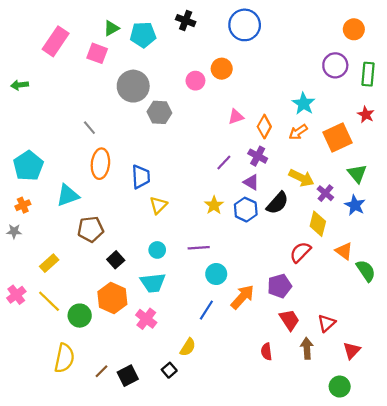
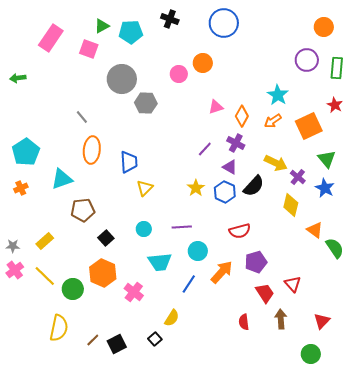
gray star: (14, 231) -> (13, 246), moved
red semicircle: (300, 252) -> (240, 231), moved, turned -150
cyan trapezoid: (153, 283) -> (160, 262), moved
red triangle: (327, 323) -> (293, 284), moved, turned -30

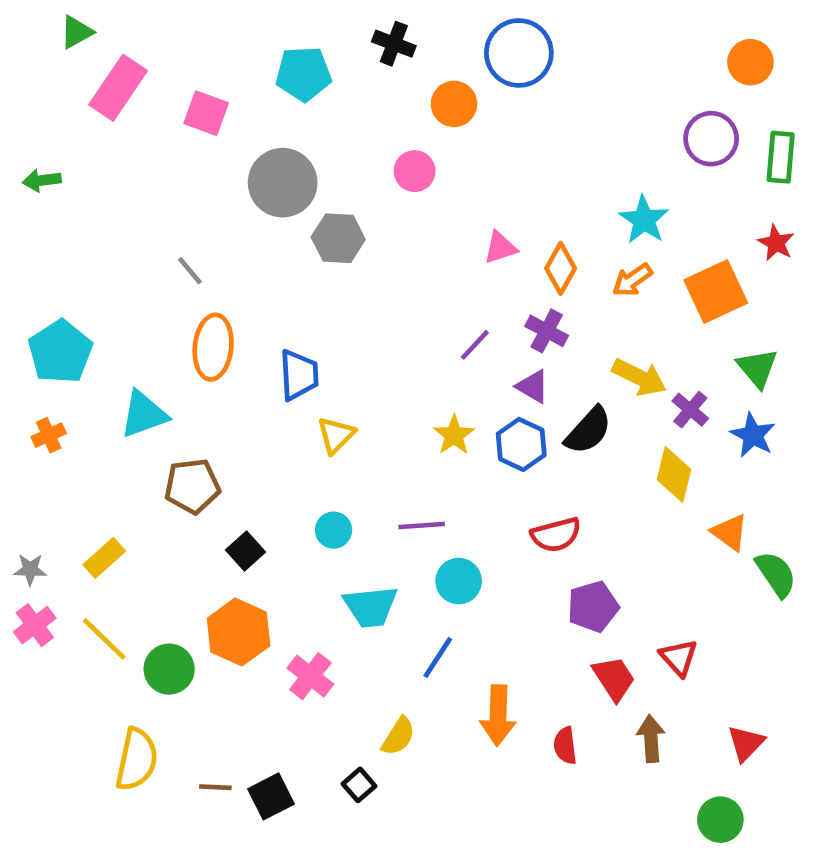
green triangle: (102, 26) -> (76, 32), moved
orange circle: (203, 63) -> (454, 104), moved
orange arrow: (222, 272) -> (498, 715), moved, turned 140
brown line: (93, 340) -> (215, 787), turned 48

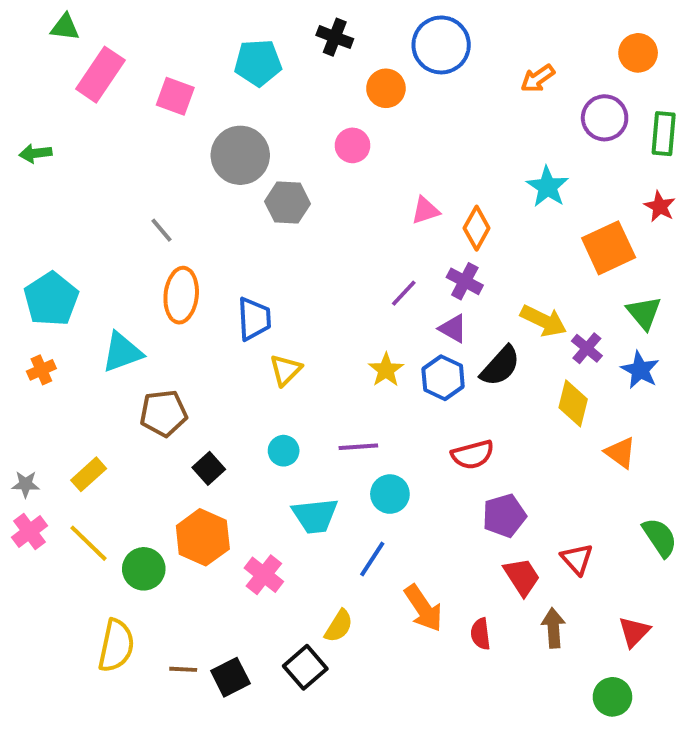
green triangle: (76, 32) -> (65, 27), turned 36
orange arrow: (632, 280) -> (538, 78), moved
green semicircle: (776, 574) -> (660, 537), moved
orange arrow: (498, 715) -> (423, 608), turned -36
black square: (359, 785) -> (305, 667), size x1.5

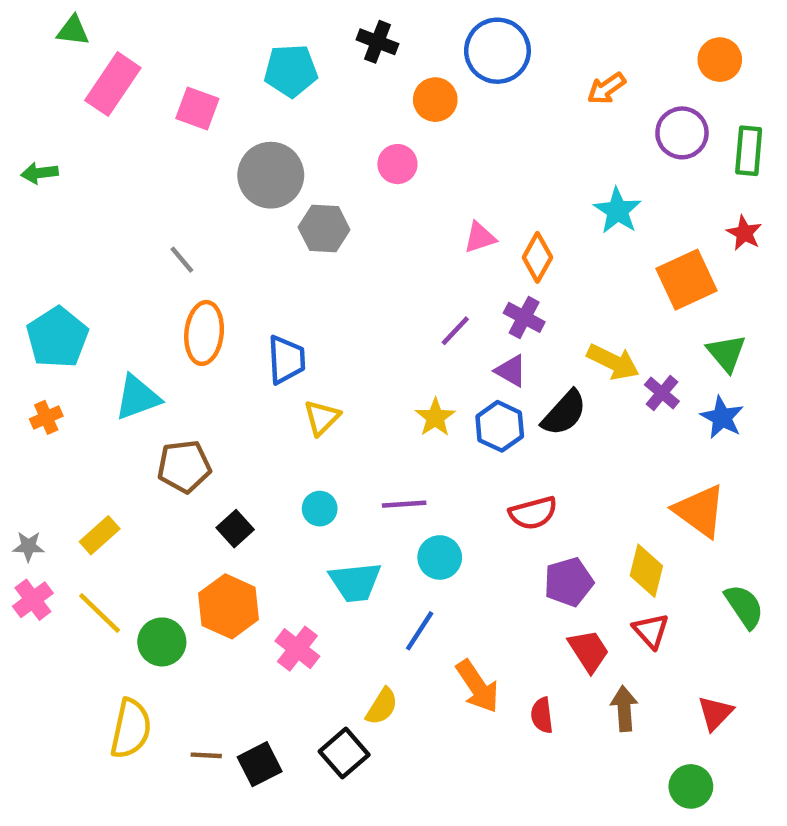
yellow diamond: (573, 403) -> (646, 571), moved
orange triangle: (620, 453) -> (700, 511), size x1.5

